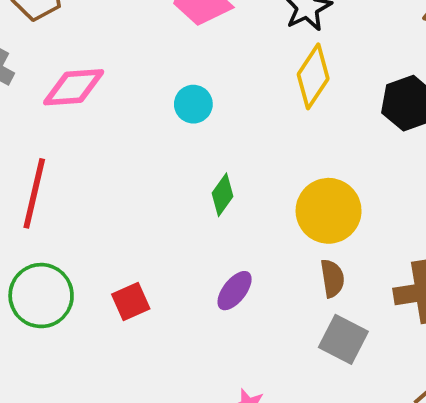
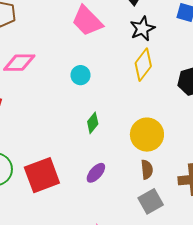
red square: (131, 301) -> (42, 175), size x1.8
gray square: (343, 339) -> (151, 201), turned 30

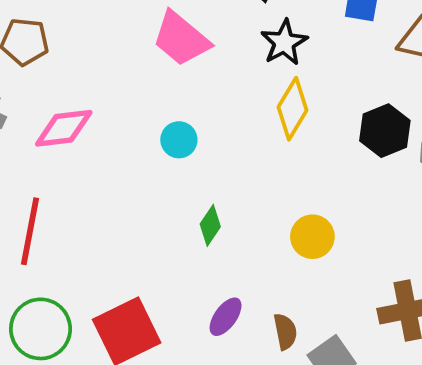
yellow circle: (147, 135) -> (312, 237), size x0.7
brown semicircle: (147, 170) -> (285, 332), moved

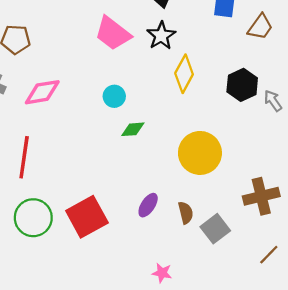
black star: (284, 43) -> (161, 36), moved
green diamond: (210, 225) -> (133, 129), moved, turned 55
yellow circle: (312, 237) -> (200, 153), size x1.6

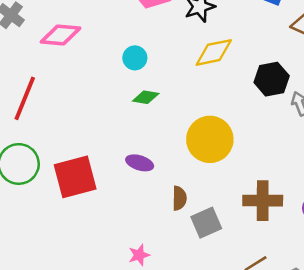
yellow diamond: (184, 74) -> (214, 52), turned 36
purple ellipse: (148, 205) -> (140, 163), moved, turned 60
pink star: (162, 273) -> (139, 255), turned 30

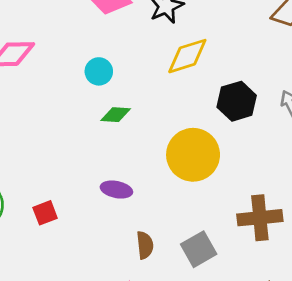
black hexagon: (272, 79) -> (237, 101), moved
red square: (75, 177) -> (45, 213), size x0.5
brown semicircle: (179, 198) -> (145, 245), moved

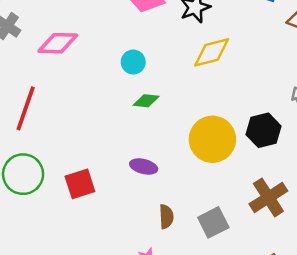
black hexagon: (237, 101) -> (263, 130), moved
red square: (45, 213) -> (80, 184), size x1.4
brown cross: (260, 218) -> (268, 197), turned -30

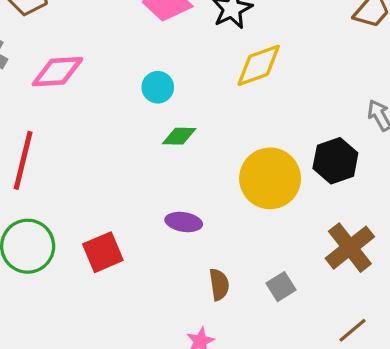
gray square: (213, 222) -> (281, 287), size x0.7

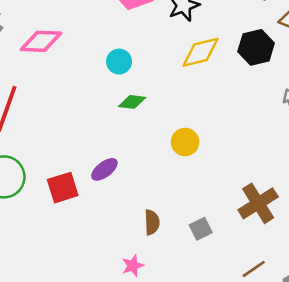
black hexagon: (335, 161) -> (256, 47), moved
yellow circle: (270, 178) -> (185, 142), moved, size x0.6
purple ellipse: (184, 222) -> (104, 169), moved, turned -52

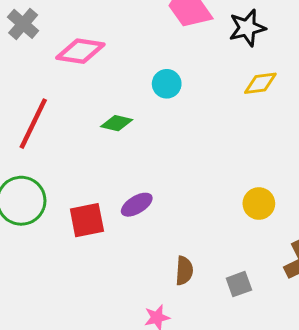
yellow diamond: (200, 52) -> (260, 83), size x0.7
green diamond: (132, 102) -> (117, 123), moved
yellow circle: (185, 142) -> (259, 204), moved

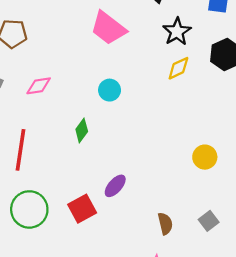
black star: (247, 28) -> (177, 32), moved
pink diamond: (80, 51) -> (39, 86), size x0.7
green diamond: (117, 123) -> (82, 130), turned -50

